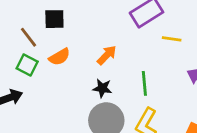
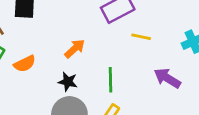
orange semicircle: (59, 57) -> (25, 64), moved

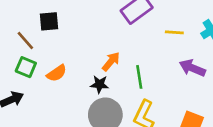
yellow line: (141, 37) -> (174, 32), moved
orange arrow: (75, 49) -> (111, 61), moved

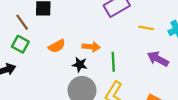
orange arrow: (111, 61) -> (91, 47), turned 49
orange semicircle: (57, 73) -> (57, 46), moved

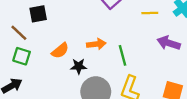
black star: (80, 65) -> (79, 66), moved

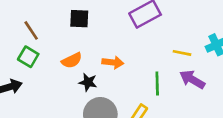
yellow line: (150, 13) -> (182, 53), moved
black square: (38, 14) -> (79, 19), moved
green line: (123, 55) -> (157, 83), moved

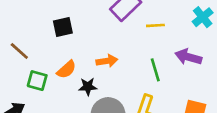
yellow line: (182, 53) -> (155, 25), moved
green square: (28, 57) -> (37, 81), moved

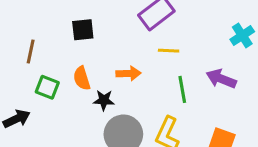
yellow line: (155, 25) -> (169, 51), moved
brown line: (19, 51) -> (31, 52), turned 54
orange semicircle: (66, 70) -> (82, 78), turned 108

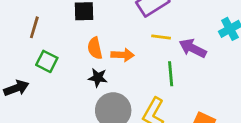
orange semicircle: (82, 78) -> (95, 48), moved
purple arrow: (221, 79) -> (193, 48), moved

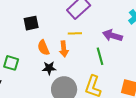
yellow line: (161, 37) -> (75, 33), moved
orange arrow: (123, 55) -> (64, 49), turned 91

